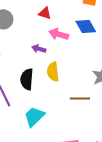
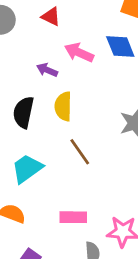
red triangle: (45, 13) -> (51, 16), moved
brown line: (80, 99) -> (80, 152), moved, turned 48

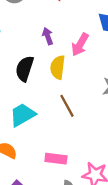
pink arrow: (79, 52) -> (80, 45), moved, turned -90
purple arrow: (47, 70) -> (48, 36), turned 42

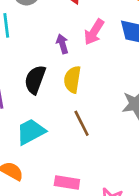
pink arrow: (80, 45) -> (94, 32), moved

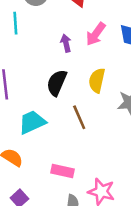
yellow semicircle: (72, 79) -> (97, 80), moved
black semicircle: (35, 80) -> (57, 83), moved

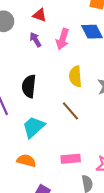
purple arrow: (66, 43) -> (35, 40), moved
black semicircle: (57, 83) -> (29, 86), moved

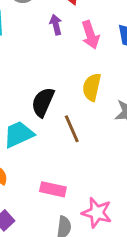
pink arrow: (63, 39) -> (90, 35), turned -54
black semicircle: (29, 86) -> (43, 102), moved

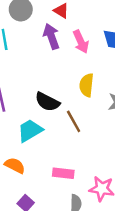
purple arrow: (56, 25) -> (51, 36), size x1.5
black semicircle: (43, 102) -> (47, 102), turned -80

